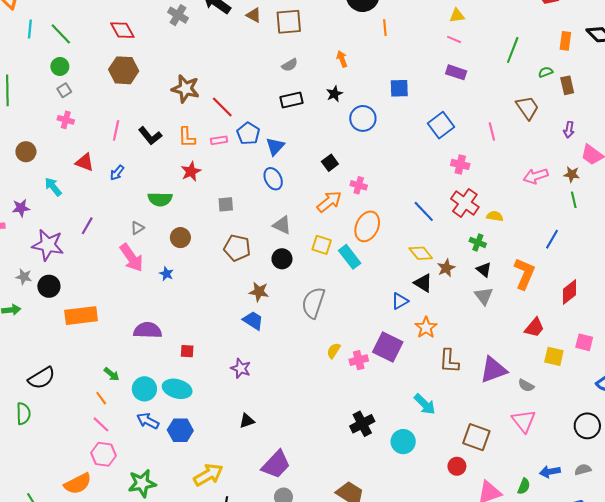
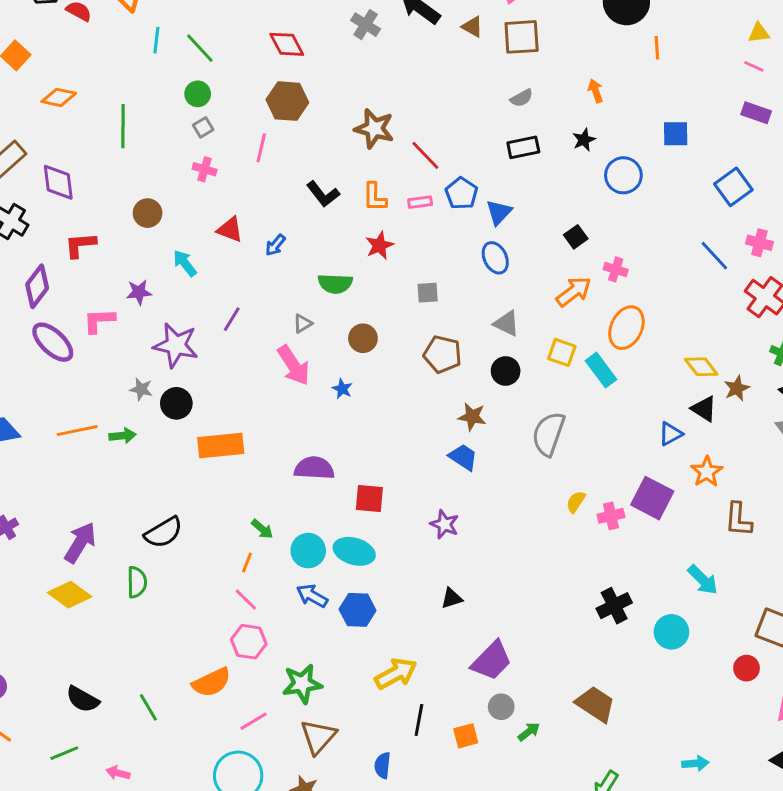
pink line: (116, 130) -> (261, 148), moved
blue line: (424, 211) -> (714, 256), moved
red square: (187, 351) -> (369, 498), size x1.5
orange line: (101, 398) -> (247, 562), turned 56

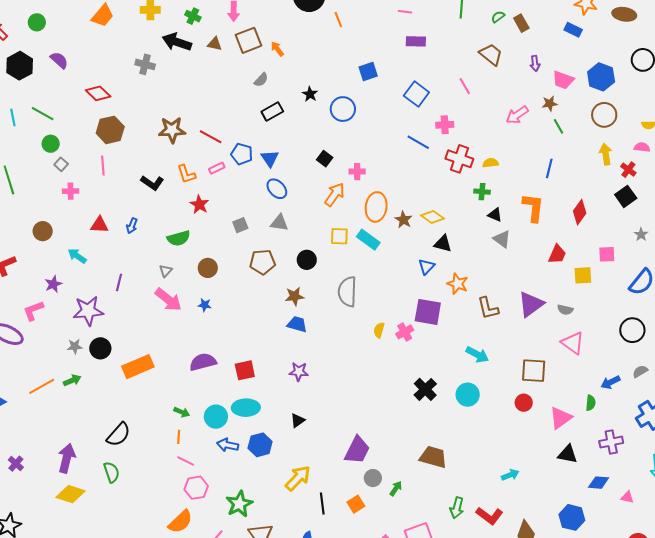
orange arrow: (596, 91) -> (277, 49), moved
gray triangle: (507, 323) -> (279, 223), moved
brown star: (737, 388) -> (404, 220), moved
black triangle: (452, 598) -> (298, 420), moved

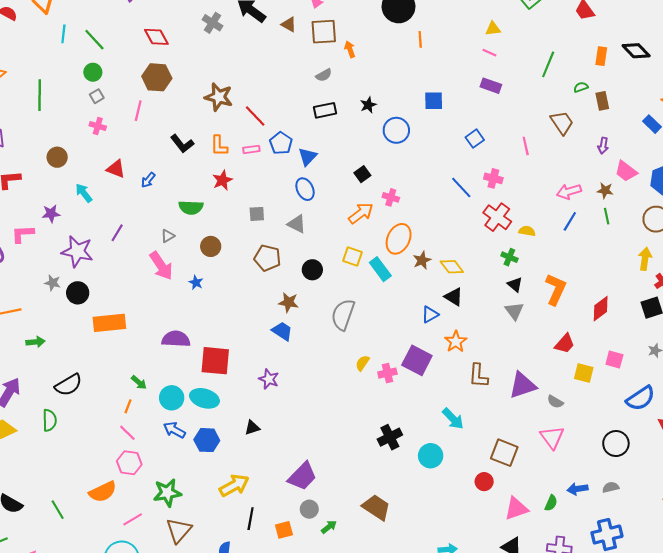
blue square: (416, 94) -> (475, 139), size x0.7
blue line: (549, 168) -> (570, 221), moved
red square: (245, 370) -> (215, 361), size x1.4
green arrow: (72, 380) -> (35, 342), moved

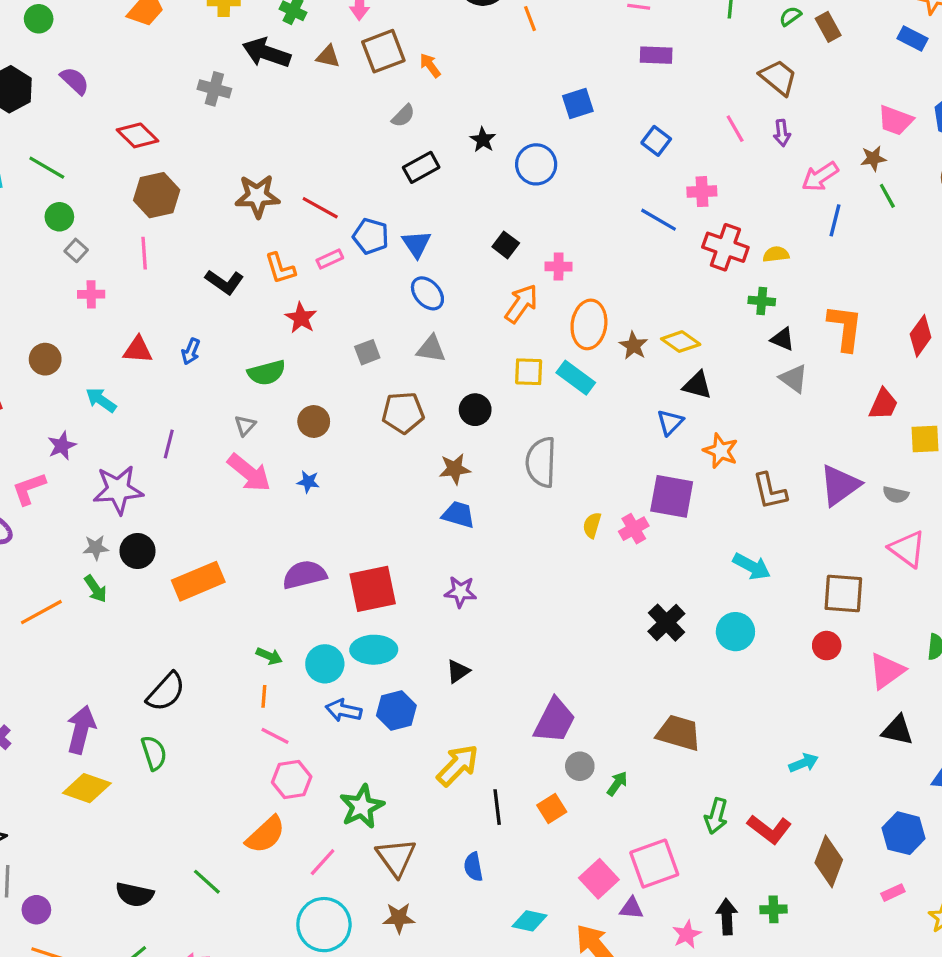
purple arrow: (603, 146) -> (782, 133), moved
green arrow: (35, 342) -> (96, 589), moved, turned 78

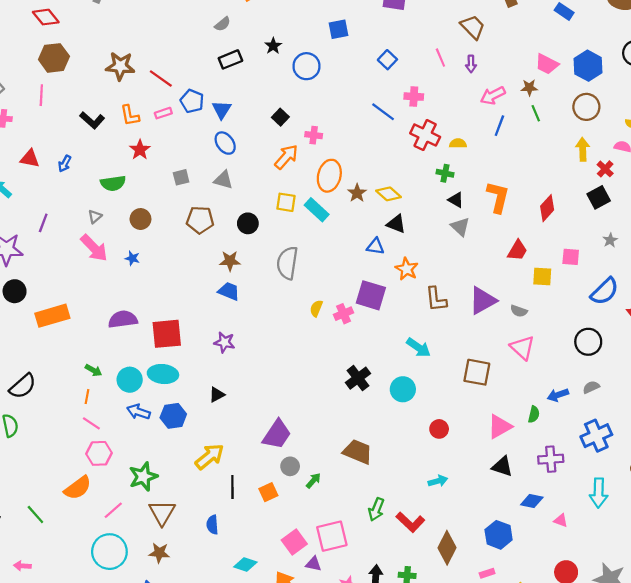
blue triangle: (670, 422) -> (375, 246), turned 48
red circle: (827, 646) -> (439, 429), moved

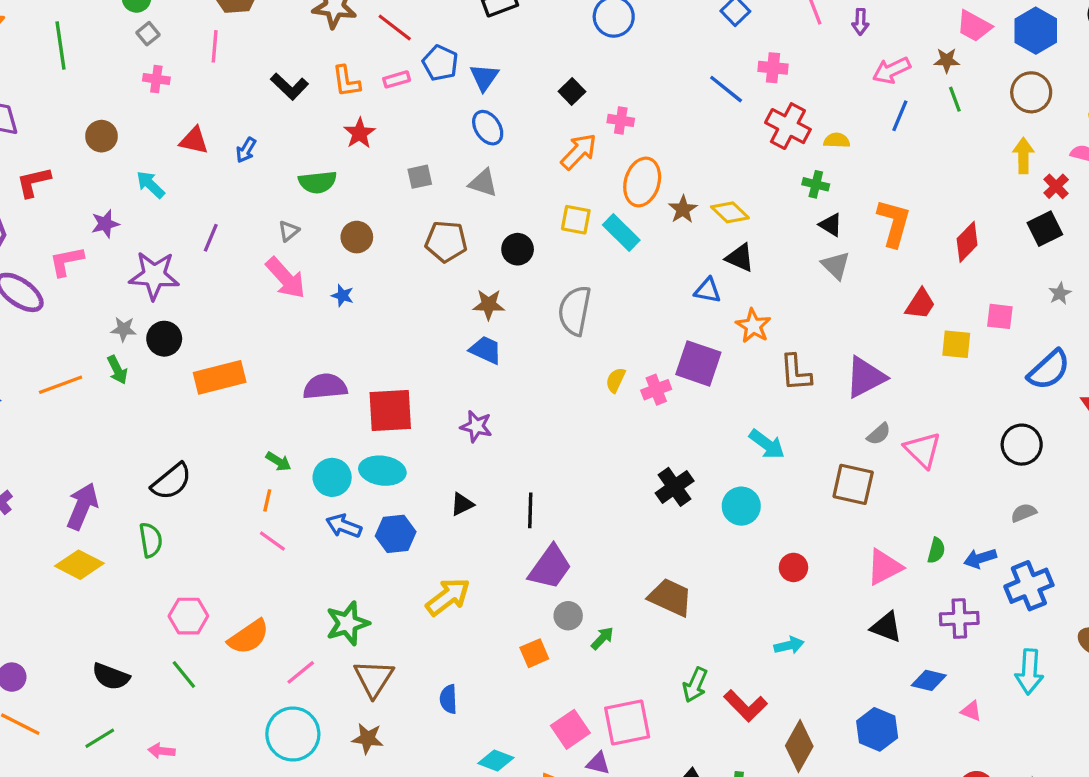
gray semicircle: (519, 311) -> (879, 434), moved, turned -63
blue arrow: (558, 395) -> (980, 558), moved
pink hexagon: (99, 453) -> (188, 616), moved
black line: (232, 487) -> (530, 510), moved

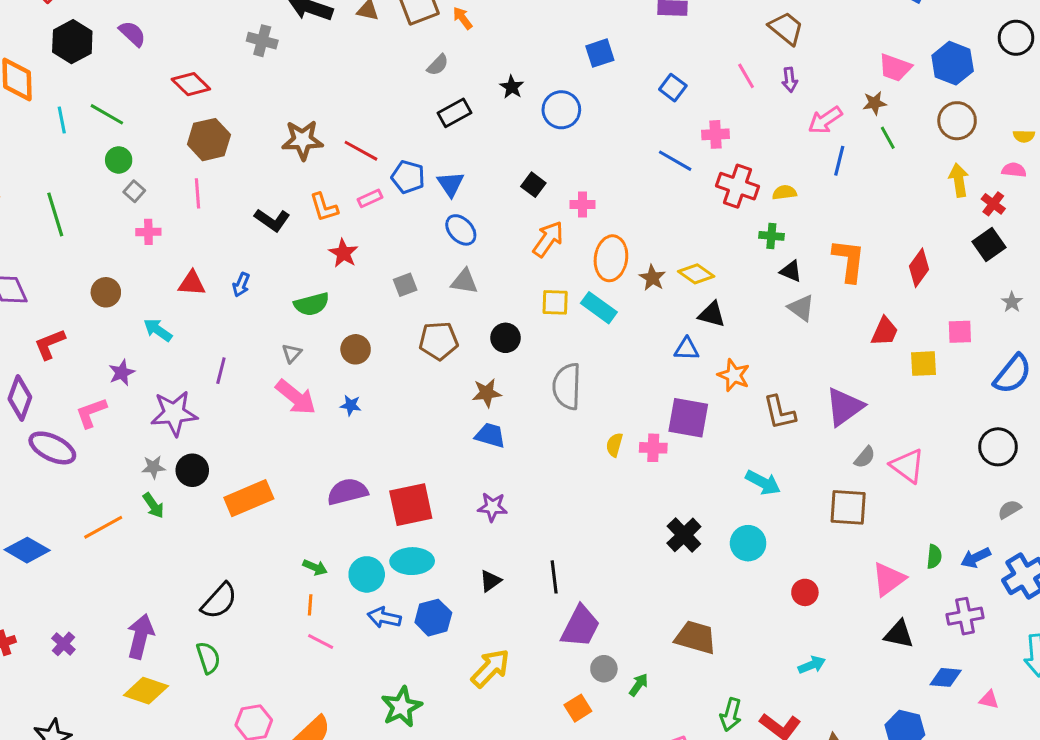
pink cross: (656, 390) -> (653, 448), turned 32

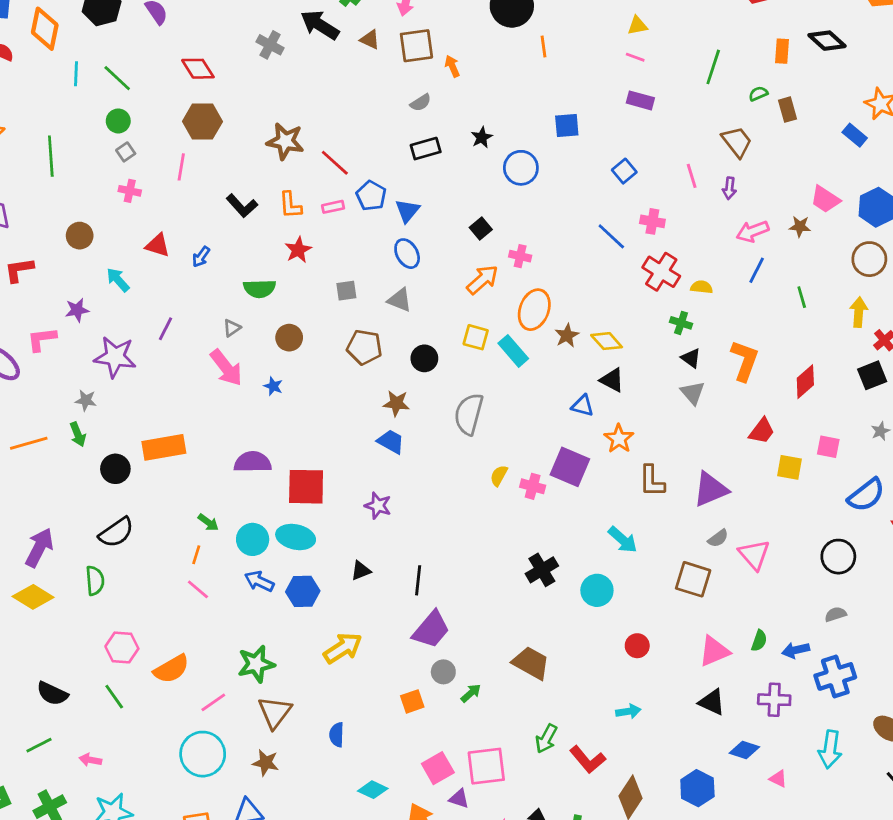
green line: (888, 138) -> (802, 297), moved
black circle: (192, 470) -> (115, 469), moved

